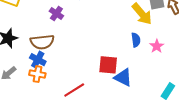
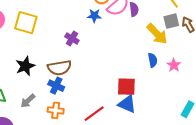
orange cross: (37, 74) -> (56, 110), moved
blue triangle: (123, 78) -> (127, 104), moved

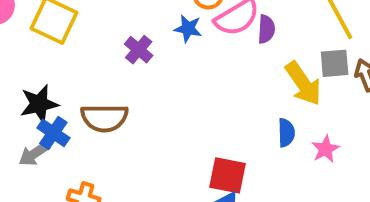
purple cross: (72, 39) -> (139, 50), moved
blue cross: (56, 86) -> (53, 133), moved
gray arrow: (28, 101) -> (34, 154), moved

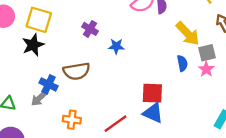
blue star: (188, 28) -> (116, 46), moved
gray square: (335, 63) -> (207, 53), moved
black star: (39, 104) -> (33, 45), moved

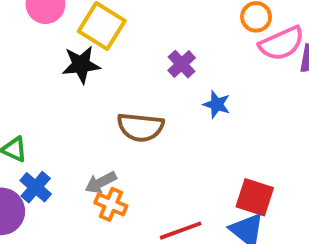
blue cross: (49, 84) -> (36, 187), moved
gray arrow: (39, 98) -> (101, 183), moved

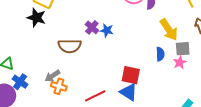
purple cross: (182, 64) -> (92, 27), moved
black star: (81, 65) -> (36, 18), turned 30

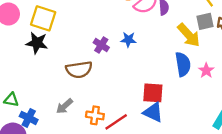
blue star: (107, 30) -> (128, 40), moved
gray square: (183, 49) -> (205, 21), moved
blue semicircle: (160, 54) -> (183, 64), size x1.5
orange cross: (59, 86) -> (95, 115), moved

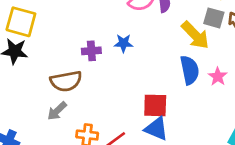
gray square: (205, 21) -> (214, 18), turned 30
purple cross: (101, 45) -> (91, 51), turned -35
gray arrow: (64, 106) -> (57, 111), moved

